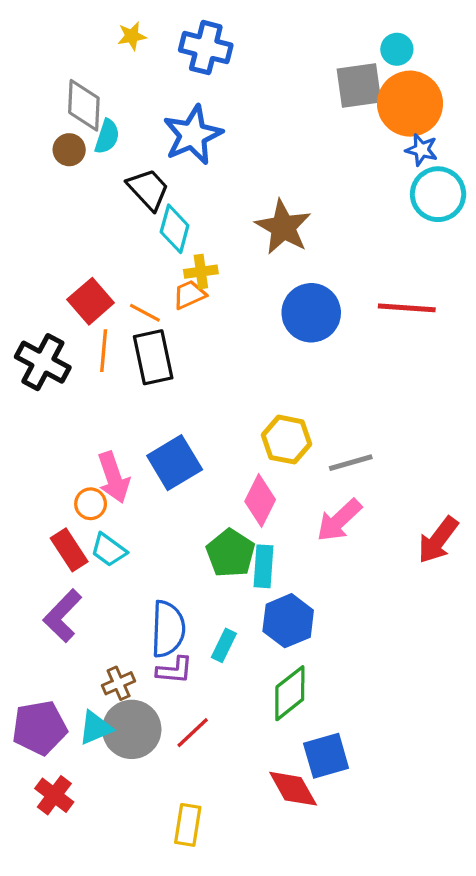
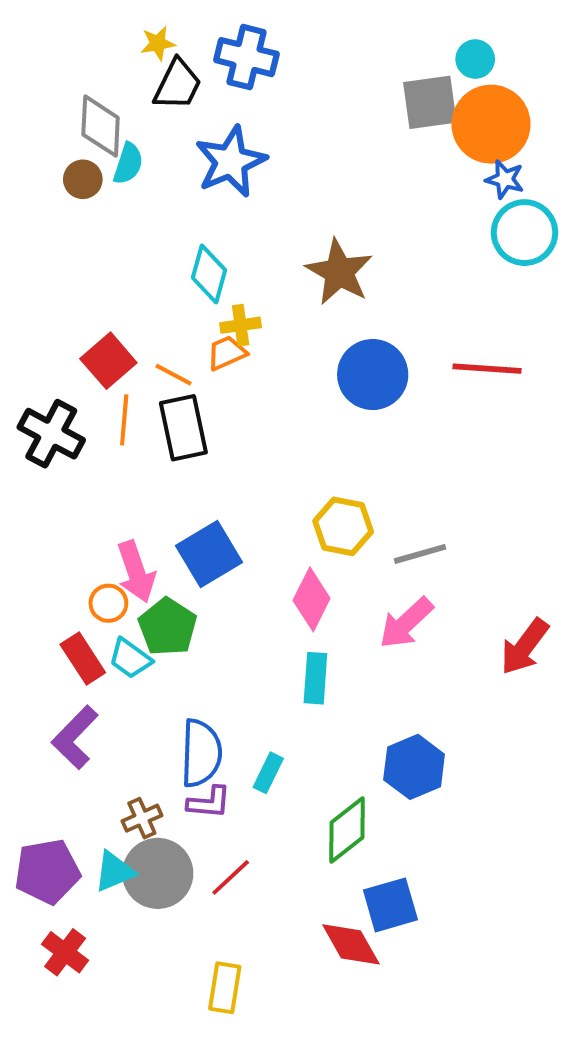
black trapezoid: (148, 189) -> (177, 85), moved, turned 69
green pentagon: (231, 553) -> (168, 627), moved
blue hexagon: (288, 621) -> (414, 767), moved

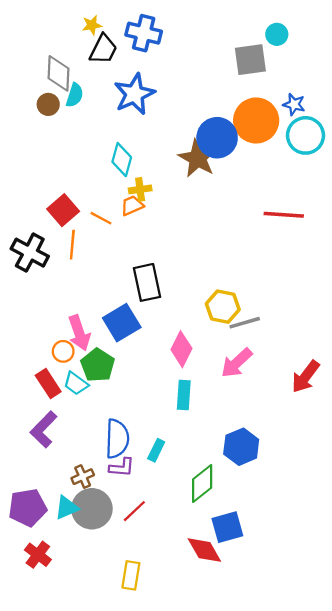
orange circle: (491, 124) -> (256, 120), moved
blue circle: (373, 375) -> (217, 138), moved
black rectangle: (183, 428) -> (147, 282), moved
yellow hexagon: (343, 526) -> (223, 307), moved

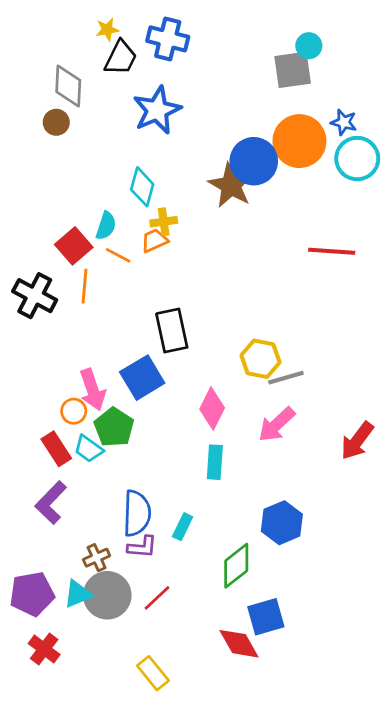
cyan circle: (277, 34) -> (309, 46), moved
cyan semicircle: (75, 95) -> (106, 226), moved
yellow rectangle: (131, 575) -> (153, 673), turned -48

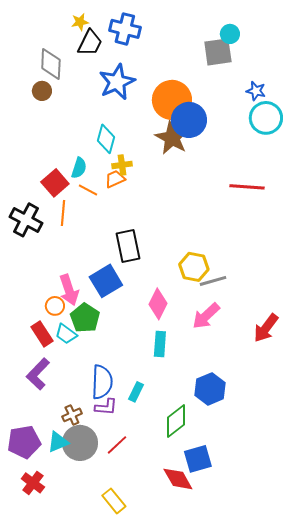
orange circle: (299, 141) -> (172, 100), moved

